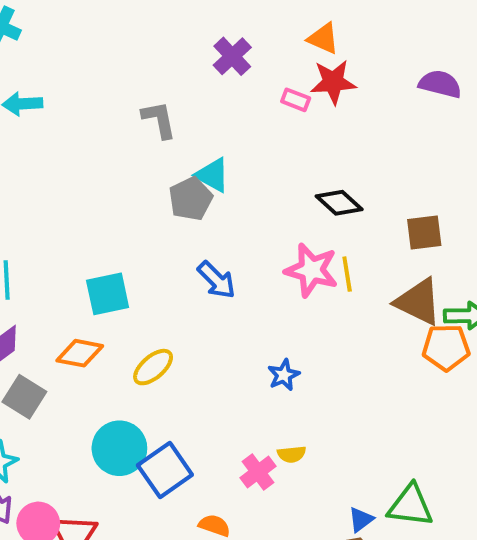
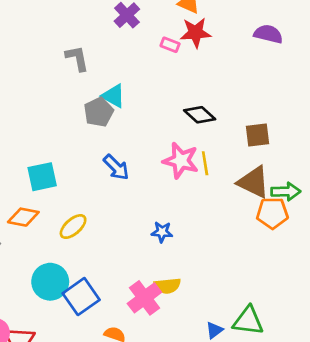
blue star: (284, 375) -> (162, 232), turned 30
yellow semicircle: (292, 454) -> (167, 286), size x1.4
pink cross: (258, 472) -> (144, 298), size x1.4

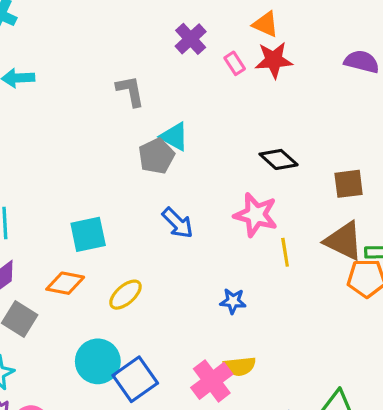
pink rectangle: (170, 45) -> (235, 63), moved, turned 36
yellow line: (205, 163) -> (285, 252), moved

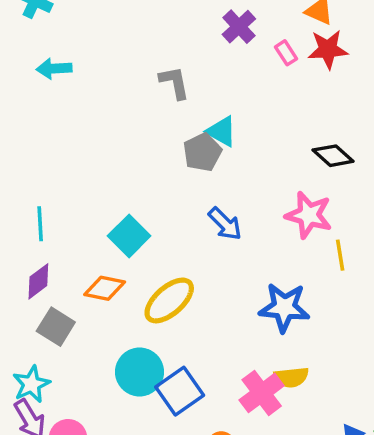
cyan square: (88, 234) -> (129, 236), turned -33
yellow ellipse: (125, 295) -> (169, 300), size x1.4
blue star: (233, 301) -> (284, 307), size x1.8

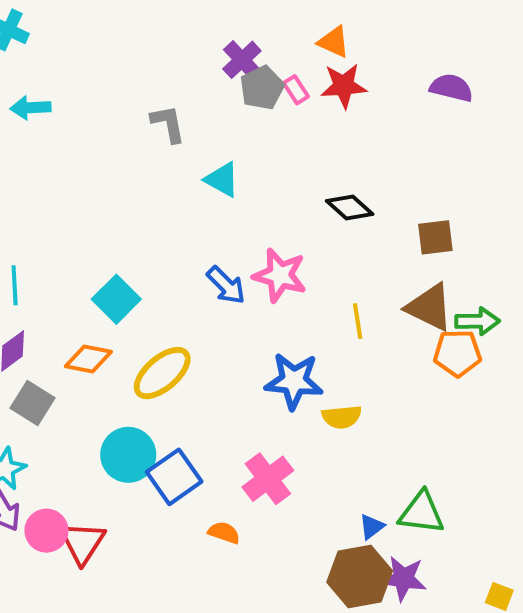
gray pentagon: (202, 152) -> (262, 88), moved
pink star: (309, 215) -> (280, 275), moved
yellow semicircle: (291, 377) -> (342, 417), moved

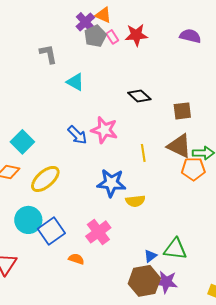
orange triangle: (334, 42) -> (103, 15), moved

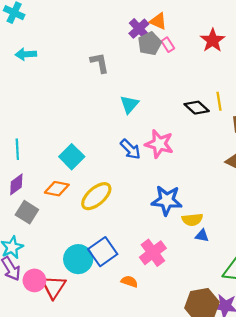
red star: (136, 35) -> (213, 40), moved, turned -30
cyan triangle: (75, 82) -> (129, 104), moved, turned 42
yellow line: (143, 153) -> (219, 101), moved
cyan circle: (28, 220) -> (78, 259), moved
blue triangle: (150, 256) -> (202, 236), moved, turned 48

